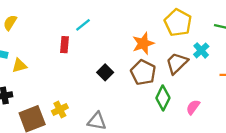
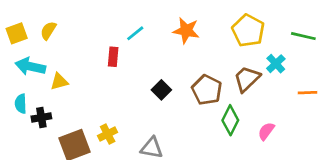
orange star: (143, 43) -> (186, 31), moved, turned 30

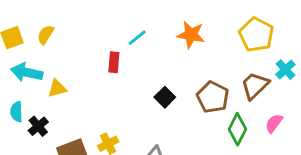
black cross: (41, 117) -> (38, 126), turned -30
pink semicircle: (266, 131) -> (274, 123), moved

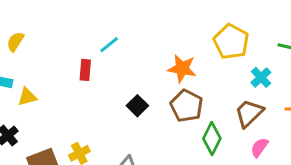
orange star: (191, 35) -> (182, 68), moved
brown trapezoid: (255, 86) -> (249, 113), moved
pink semicircle: (274, 123) -> (259, 147), moved

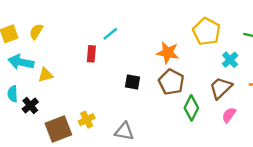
black square: (137, 106) -> (133, 82), turned -35

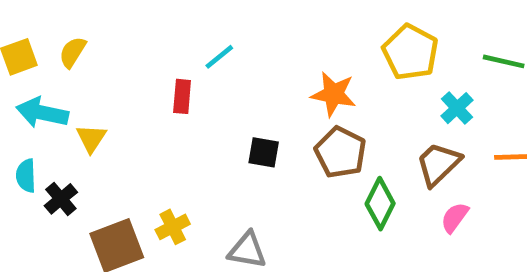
yellow triangle: (46, 75) -> (91, 138), turned -42

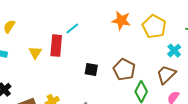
orange star: (334, 94) -> (121, 21), moved
red rectangle: (182, 96) -> (56, 46), size x1.5
yellow triangle: (91, 138) -> (35, 53), moved

